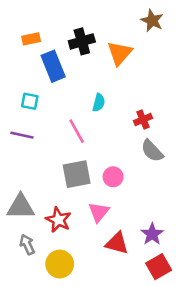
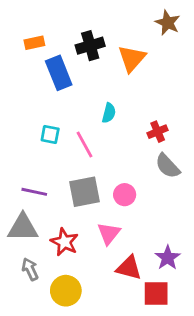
cyan square: (30, 101) -> (50, 134), moved
purple line: (22, 135) -> (34, 192), moved
red square: (159, 267) -> (156, 294), moved, turned 30

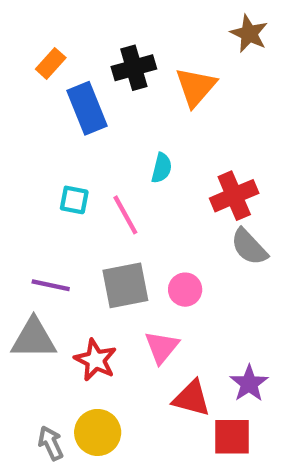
orange rectangle: (34, 43) -> (51, 63), turned -36
red cross: (158, 132) -> (234, 196), size x1.5
gray arrow: (30, 269) -> (51, 443), moved

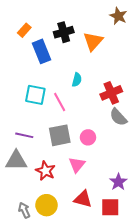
cyan square: (74, 200) -> (35, 95), size x1.5
red triangle: (191, 398) -> (83, 199), moved

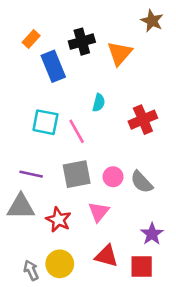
gray semicircle: (118, 117) -> (142, 182), moved

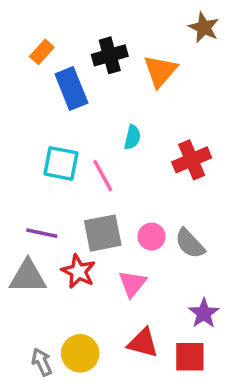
red star: (58, 220) -> (78, 271), moved

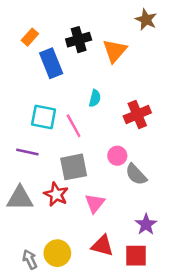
purple line: (42, 233) -> (27, 152), moved
pink circle: (152, 237) -> (117, 156), moved

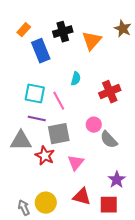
brown star: (146, 20) -> (123, 29), moved
purple line: (27, 152) -> (37, 119), moved
gray triangle: (20, 198) -> (21, 141), moved

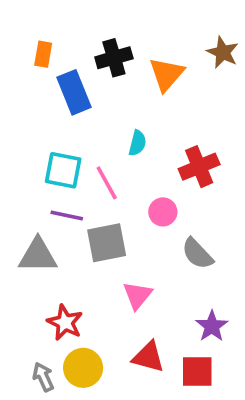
orange rectangle: (24, 30) -> (43, 54), turned -32
pink circle: (94, 125) -> (163, 212), moved
red star: (45, 156) -> (65, 323), moved

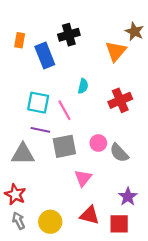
orange rectangle: (43, 54) -> (20, 40), moved
orange triangle: (166, 74) -> (116, 51), moved
pink circle: (163, 212) -> (98, 143), moved
red star: (65, 323) -> (15, 194), moved
gray arrow: (43, 377) -> (19, 221), moved

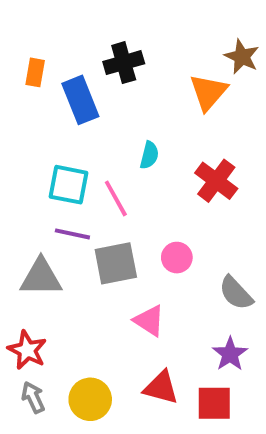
red cross: (120, 100) -> (216, 181), turned -30
gray semicircle: (119, 153) -> (236, 293), moved
pink triangle: (83, 178) -> (149, 321), turned -36

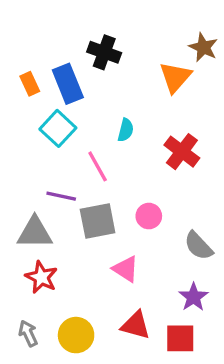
black cross: (124, 63) -> (104, 52), turned 36
orange rectangle: (35, 72) -> (30, 84), moved, turned -35
cyan square: (69, 185) -> (58, 128), moved, turned 32
red star: (27, 350) -> (41, 277), moved

